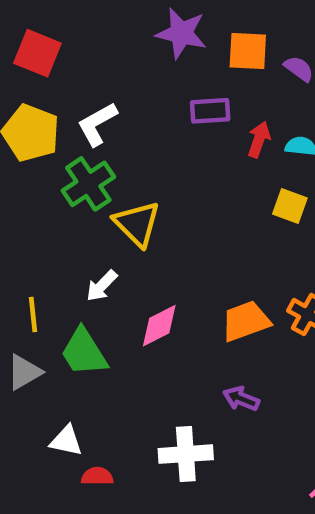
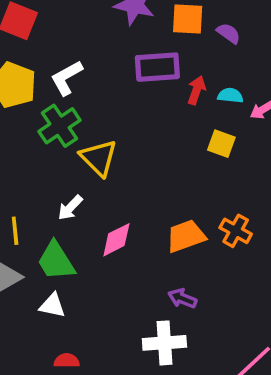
purple rectangle: (210, 111) -> (157, 67), size x1.4
white triangle: (66, 441) -> (52, 306), moved
white cross: (186, 454) -> (164, 343), moved

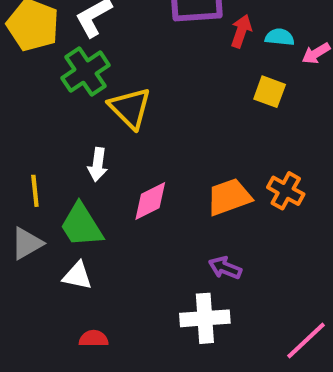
white arrow: (70, 208) -> (98, 165), turned -36

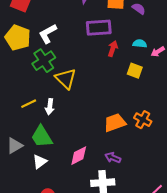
red arrow: (241, 31) -> (113, 49), moved
yellow line: (35, 191) -> (29, 104), moved, turned 70
pink diamond: (150, 201) -> (79, 156), moved
white triangle: (77, 276) -> (40, 162), turned -49

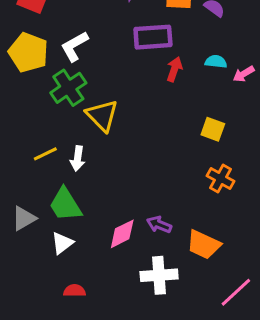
yellow square: (135, 71) -> (213, 129), moved
orange trapezoid: (115, 123) -> (204, 245), moved, turned -135
purple arrow: (113, 158) -> (159, 225), moved

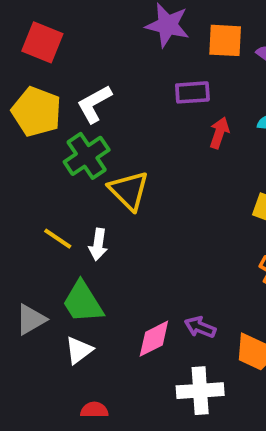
purple rectangle: (153, 37) -> (192, 92), size x0.7
yellow line: (45, 154) -> (58, 239), turned 60

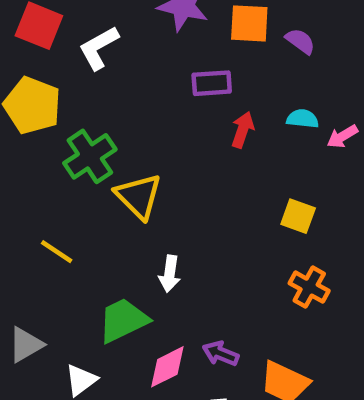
white L-shape: (94, 104) -> (99, 48), moved
white arrow: (98, 244) -> (170, 274), moved
green trapezoid: (83, 302) -> (123, 320), moved, turned 96

